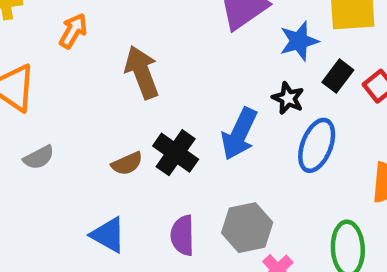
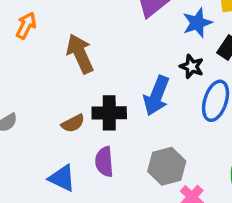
black cross: (176, 153) -> (109, 113), turned -32
purple semicircle: (183, 235) -> (104, 162), moved

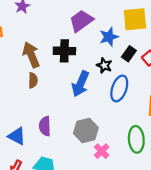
black cross: (109, 113) -> (64, 51), moved
brown semicircle: (73, 123) -> (33, 80), moved, turned -64

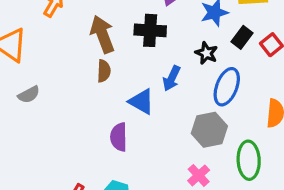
blue arrow: (81, 84) -> (172, 78), size x0.7
gray hexagon: (86, 130) -> (209, 130), moved
blue triangle: (17, 136) -> (141, 102), moved

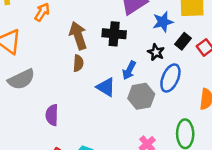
gray semicircle: (29, 95) -> (21, 79), size x1.6
gray hexagon: (209, 130) -> (141, 96), moved
purple semicircle: (119, 137) -> (52, 115), moved

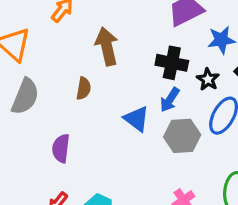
black cross: (114, 34) -> (172, 63), moved
brown semicircle: (78, 63) -> (84, 88), moved
gray semicircle: (21, 79) -> (25, 96), turned -48

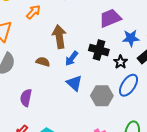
brown semicircle: (84, 88) -> (43, 62), turned -88
blue arrow: (170, 100) -> (72, 58), moved

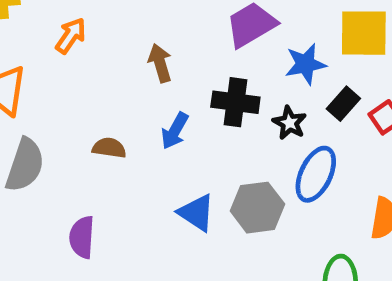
brown arrow: (59, 37) -> (160, 63), moved, size x0.7
blue triangle: (74, 83) -> (197, 213), moved

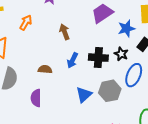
black cross: (235, 102) -> (98, 58), moved
blue triangle: (197, 213) -> (84, 95), turned 48
purple semicircle: (82, 237) -> (36, 98), moved

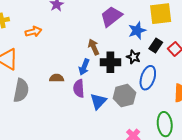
orange arrow: (26, 22) -> (34, 32), turned 49
brown arrow: (64, 32) -> (94, 47), moved
purple semicircle: (36, 98) -> (79, 88), moved

